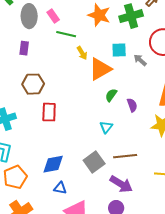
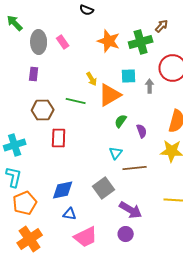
green line: (66, 34) -> (76, 101), moved
gray arrow: (140, 60) -> (150, 86), turned 48
brown line: (125, 156) -> (135, 168), moved

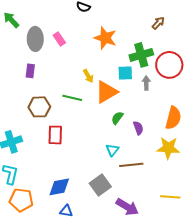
green cross: (141, 42) -> (141, 55), moved
orange pentagon: (25, 203) -> (21, 200), turned 30

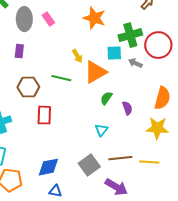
gray arrow: (146, 83) -> (135, 63), turned -64
brown line: (131, 165) -> (120, 158), moved
yellow line: (170, 197) -> (149, 162), moved

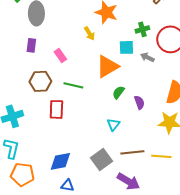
pink rectangle: (48, 19) -> (60, 55), moved
green cross: (130, 35) -> (142, 29), size x0.6
yellow arrow: (77, 56) -> (89, 33), moved
green line: (61, 78) -> (73, 85), moved

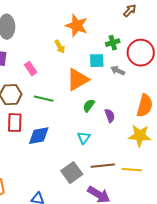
red rectangle: (56, 109) -> (15, 123), moved
blue diamond: (60, 161) -> (39, 136), moved

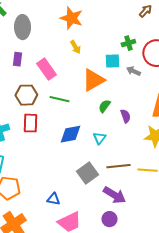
orange star: (77, 26) -> (71, 18), moved
pink rectangle: (31, 69) -> (46, 69), size x1.5
blue diamond: (39, 136) -> (70, 134), moved

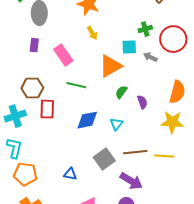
brown hexagon: (26, 95) -> (32, 88), moved
blue triangle: (53, 199) -> (70, 174), moved

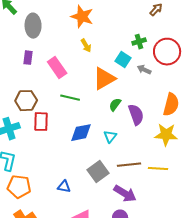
cyan square: (129, 47) -> (123, 60), turned 35
purple semicircle: (142, 102) -> (136, 115), size x1.5

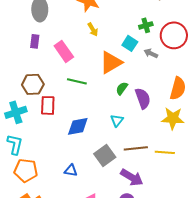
blue diamond: (81, 133) -> (78, 126), moved

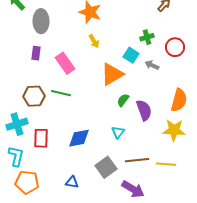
red circle: (174, 35) -> (175, 47), size x0.7
green line: (77, 81) -> (61, 93), moved
red rectangle: (48, 105) -> (41, 138), moved

